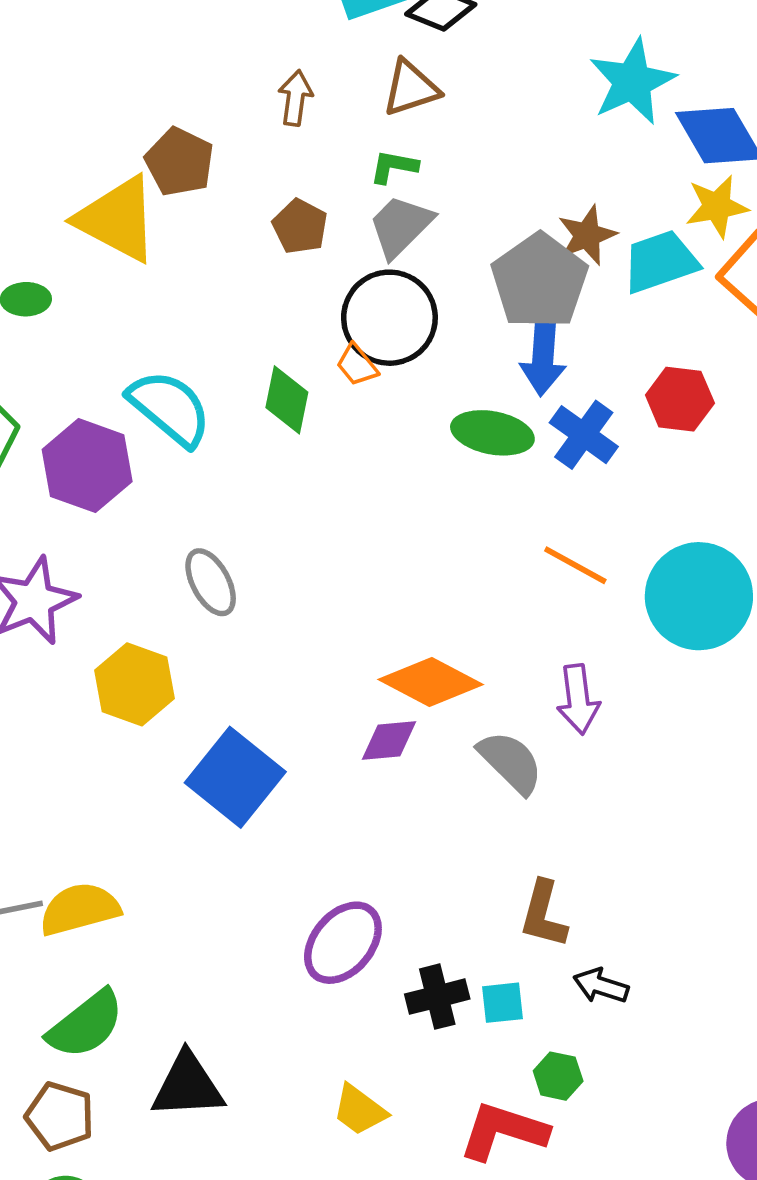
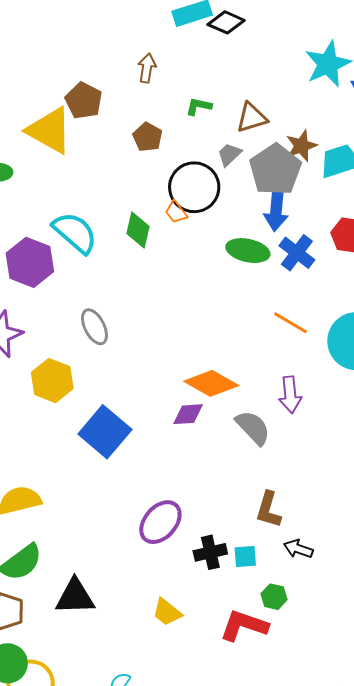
brown triangle: (411, 88) -> (252, 118), moved
gray trapezoid: (401, 226) -> (229, 154), moved, size x0.7

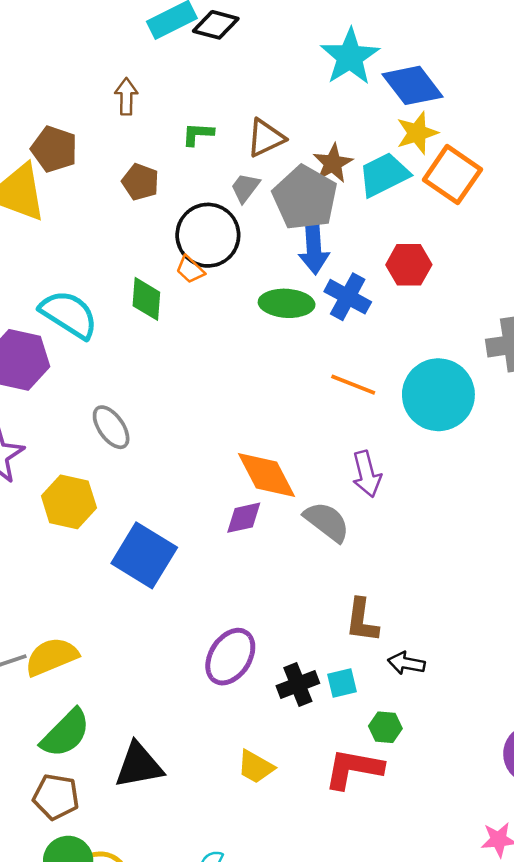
orange diamond: (211, 383) -> (267, 475), turned 42

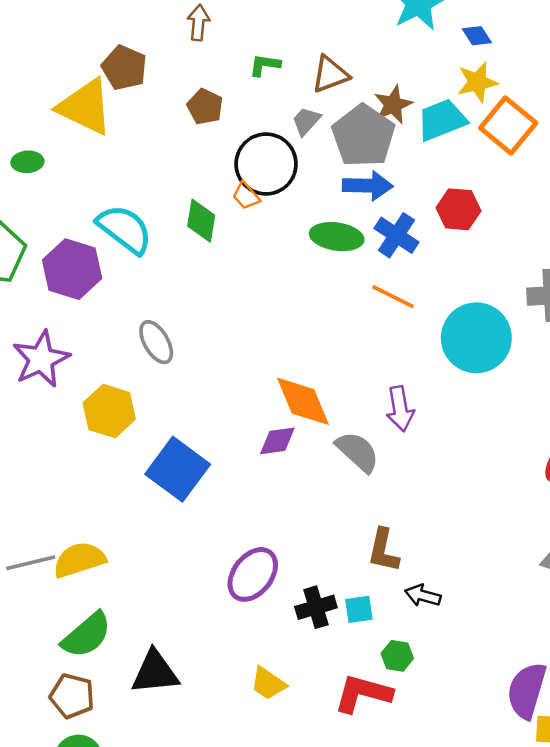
blue diamond: (412, 85) -> (477, 36), size x0.5
blue arrow: (314, 249) -> (368, 186), turned -90
orange line: (353, 385) -> (393, 297), moved

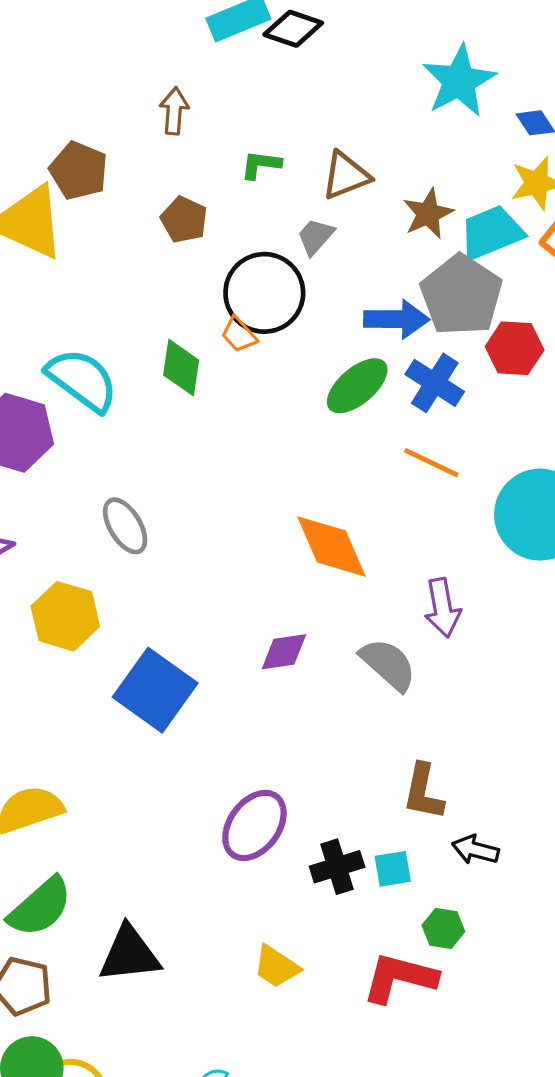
gray pentagon: (363, 136) -> (461, 295), moved
green ellipse: (337, 237) -> (357, 386), turned -48
orange diamond: (303, 401) -> (331, 546), moved

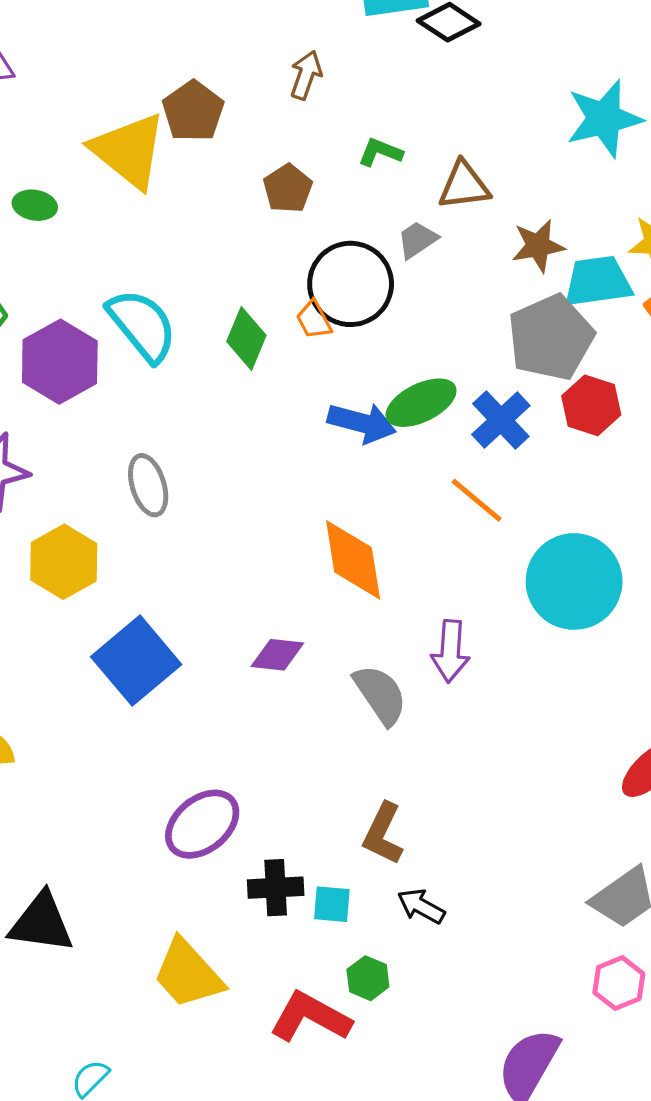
blue arrow: (396, 319) -> (362, 423), moved
yellow trapezoid: (276, 967) -> (188, 974), size x1.5

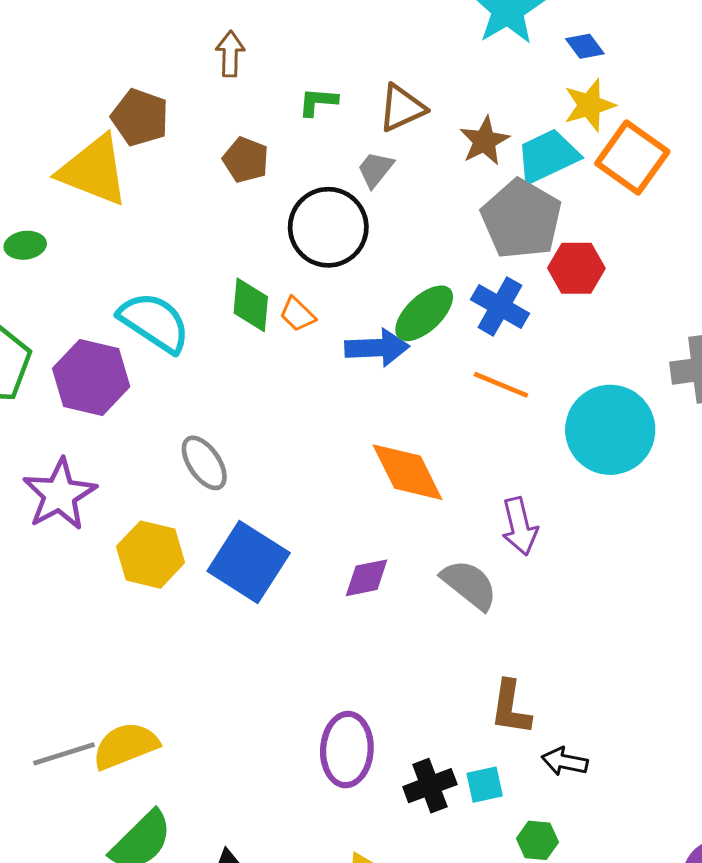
orange trapezoid: (314, 320) -> (297, 314), moved
blue square: (136, 661) -> (249, 562), moved
purple ellipse: (202, 824) -> (347, 750), turned -30

